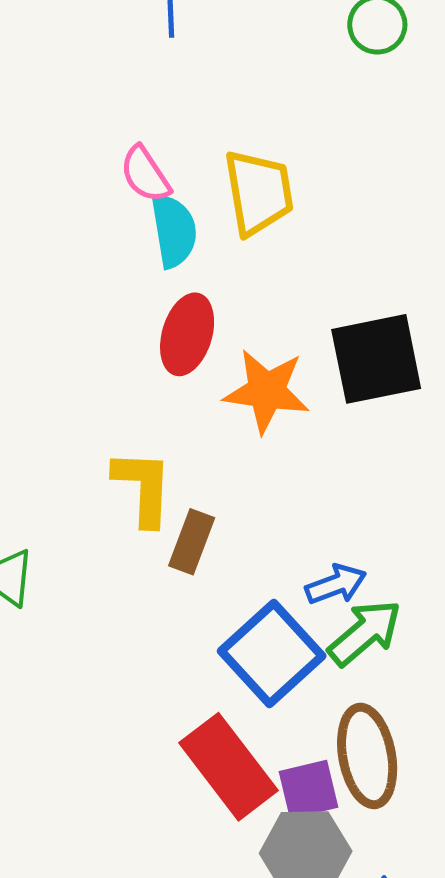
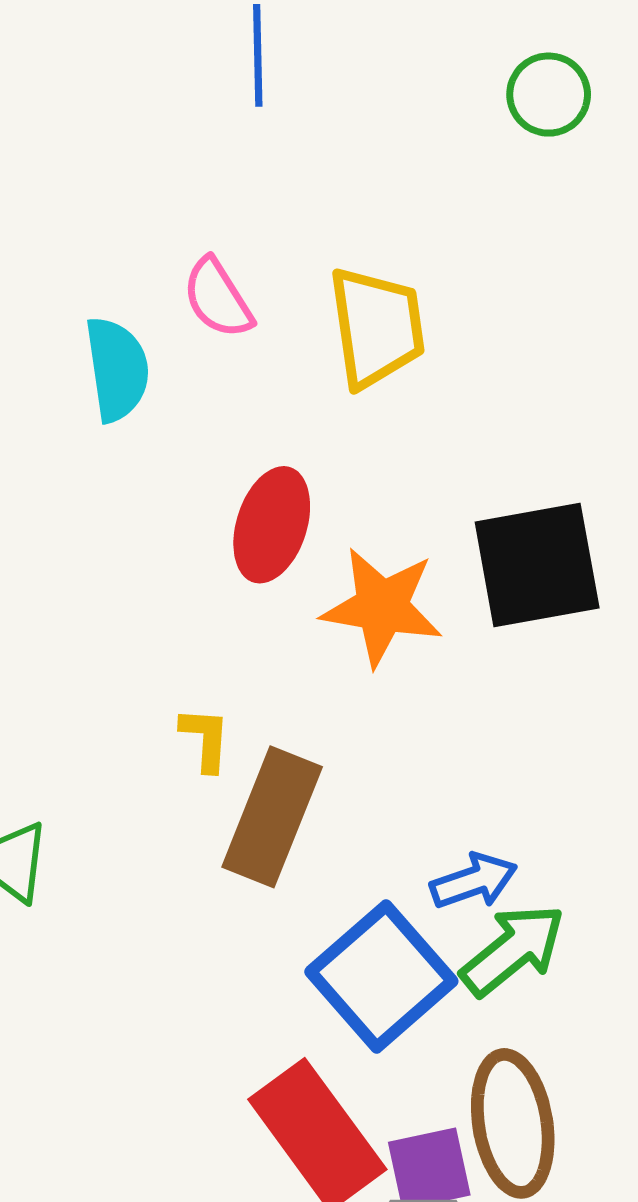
cyan semicircle: (174, 231) -> (117, 369), moved
yellow L-shape: (143, 488) -> (205, 739), size x0.6
brown rectangle: (192, 542) -> (272, 817), size x1.5

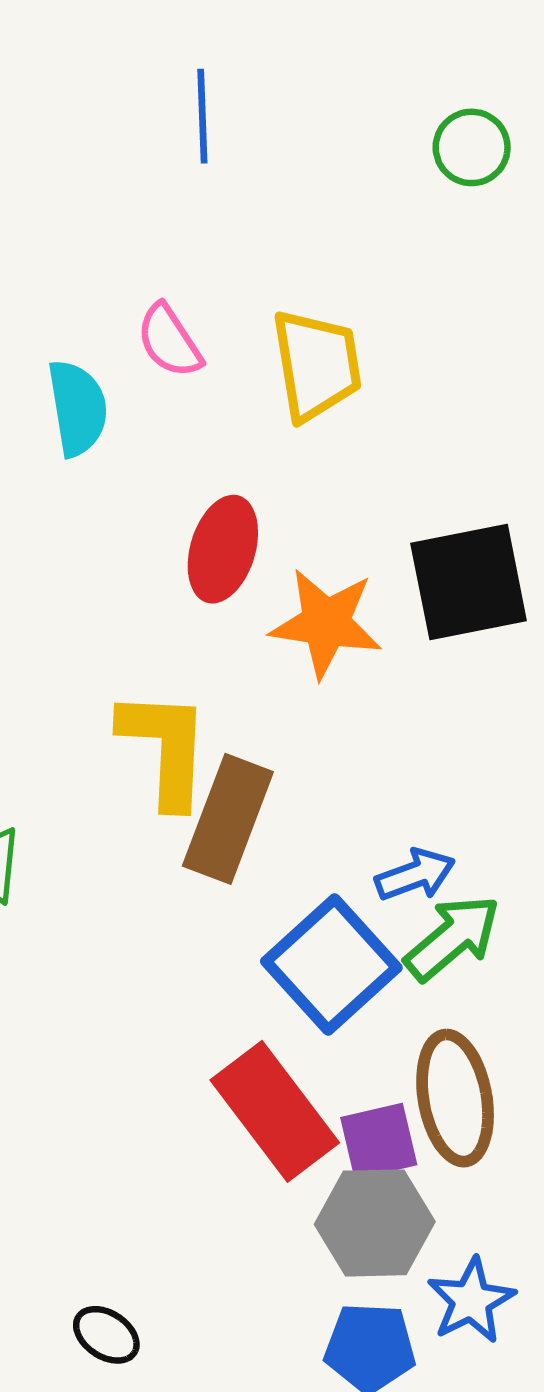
yellow L-shape: (205, 739) -> (165, 748), size x2.0

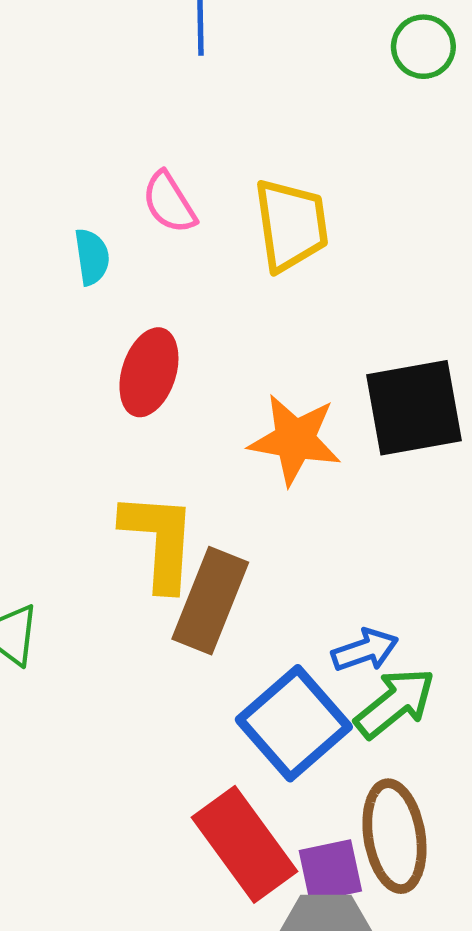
cyan semicircle: (77, 408) -> (92, 257), size x0.7
red ellipse: (223, 549) -> (149, 372), moved

